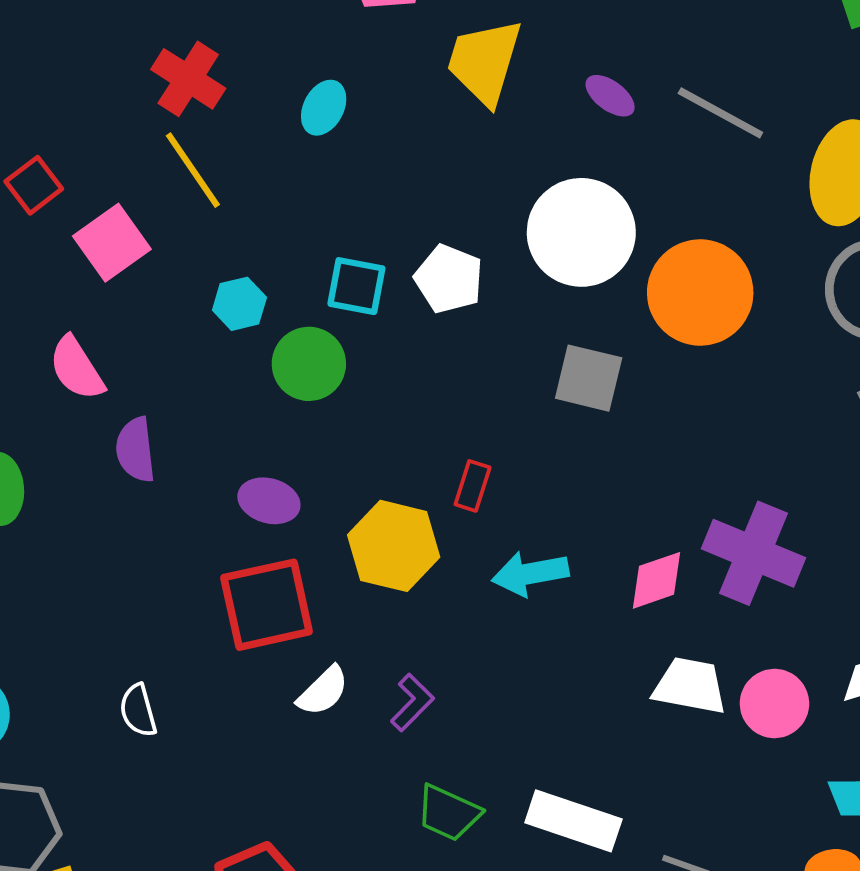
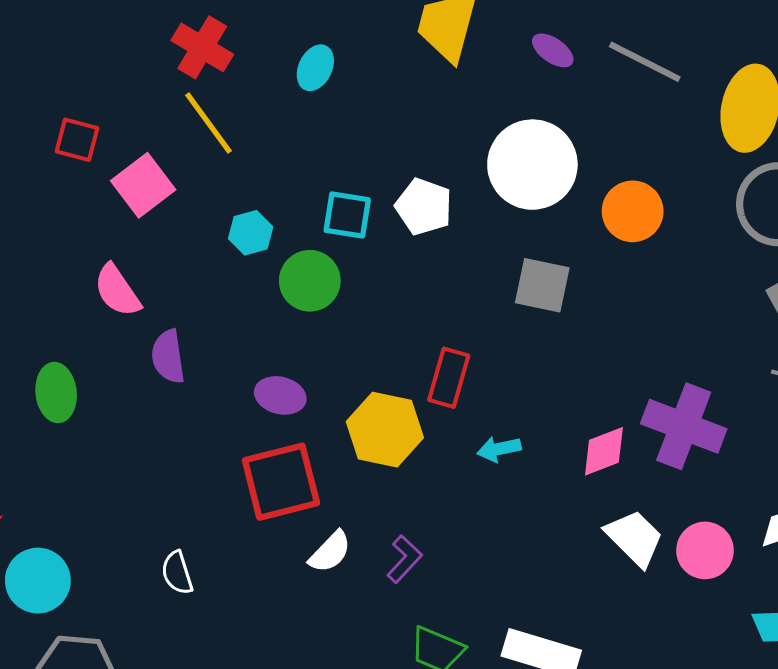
red square: (34, 185) -> (77, 140), turned -36
orange circle: (700, 293) -> (633, 211), size x0.7
red rectangle: (473, 486) -> (449, 378), size x1.4
cyan arrow: (530, 574) -> (499, 449), size x0.7
white trapezoid: (690, 686) -> (634, 538), turned 36

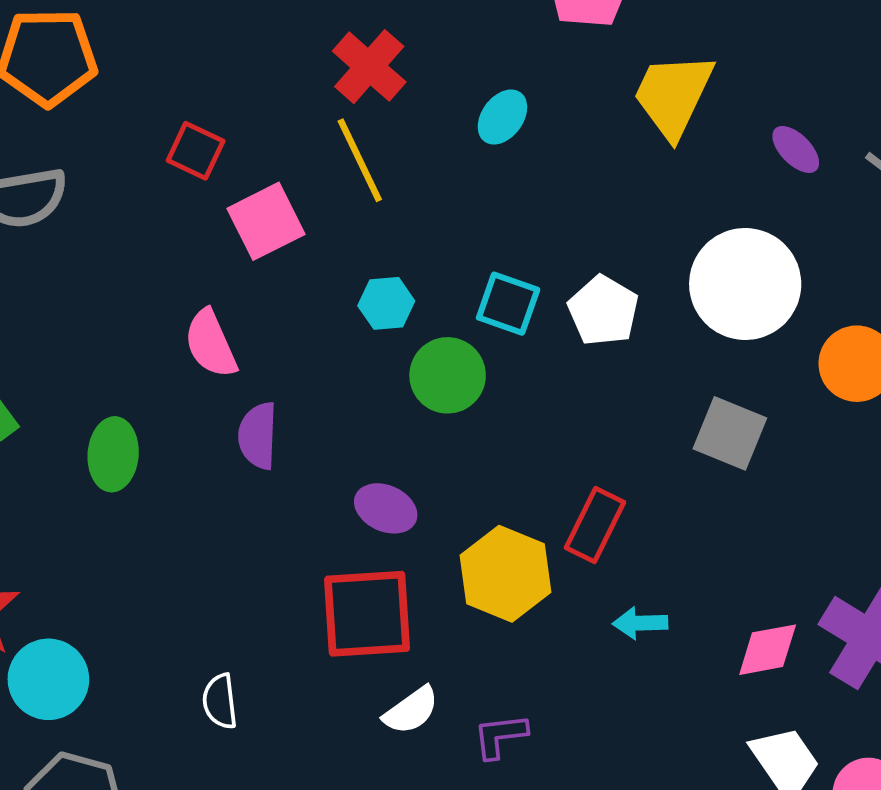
purple L-shape: (404, 559) -> (500, 736), turned -150

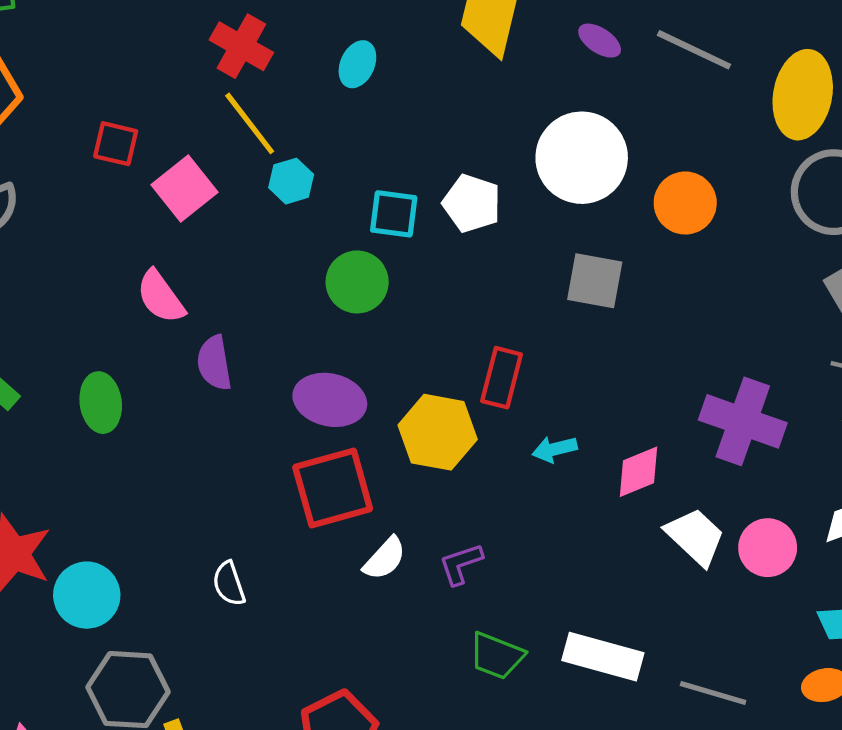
cyan hexagon: (386, 303) -> (291, 181), moved
purple ellipse: (386, 508) -> (330, 400), size x1.4
pink diamond: (768, 650) -> (638, 472), moved

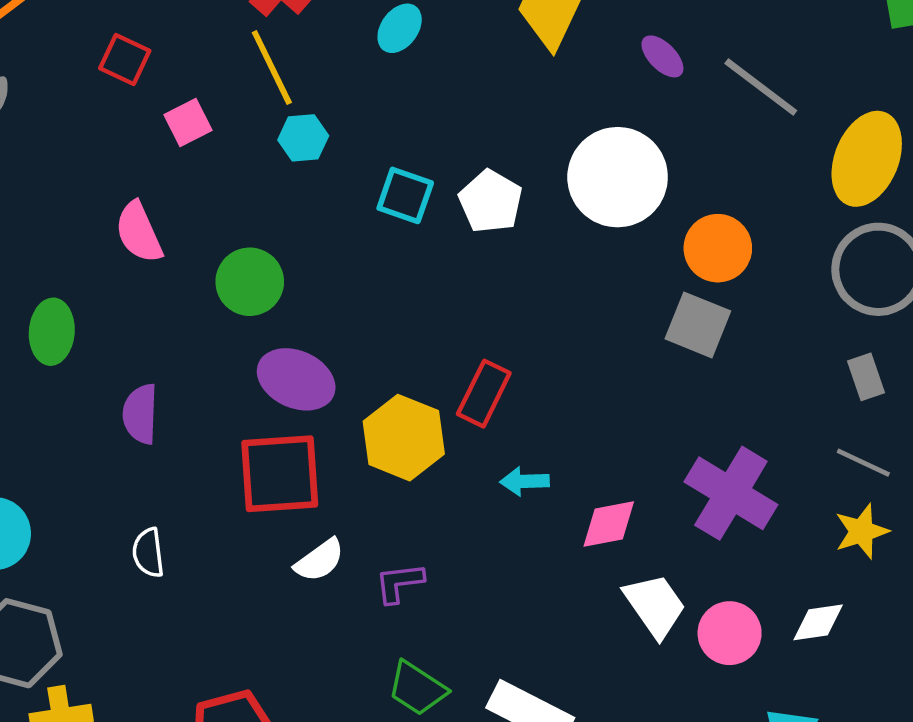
pink square: (184, 189) -> (188, 122), size x0.7
gray square: (595, 281) -> (698, 325), moved
green circle: (357, 282) -> (250, 282), moved
purple semicircle: (214, 363) -> (140, 414), moved

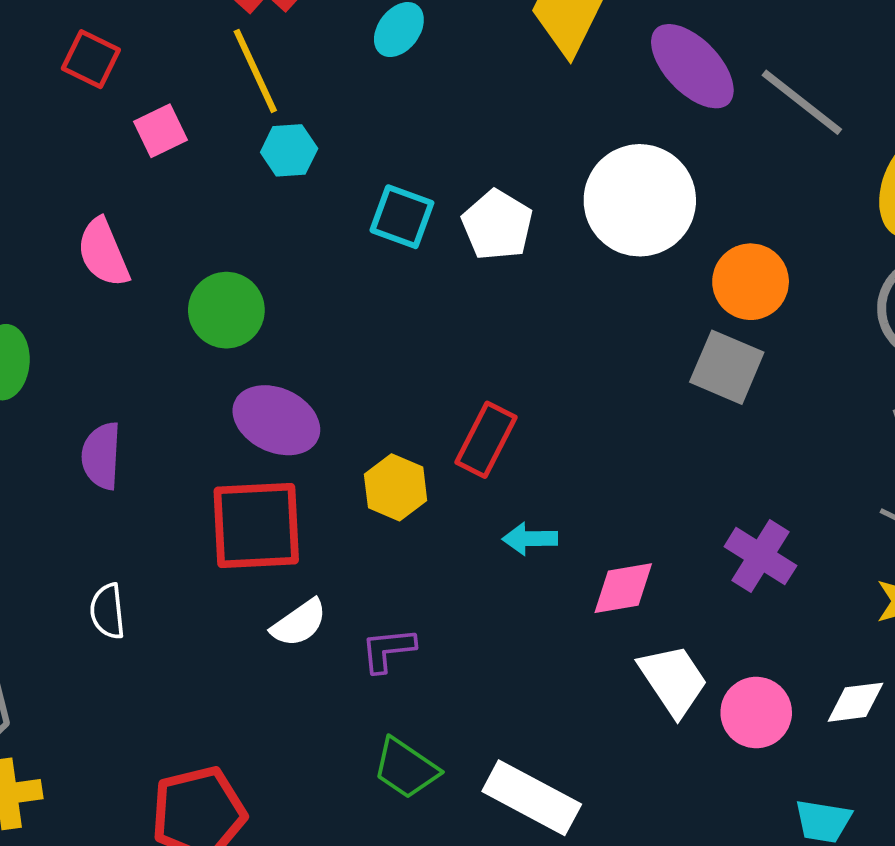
purple ellipse: (662, 56) -> (692, 66), size x1.8
yellow hexagon: (404, 438) -> (396, 487), size x0.7
purple cross: (731, 493) -> (760, 556), size x0.7

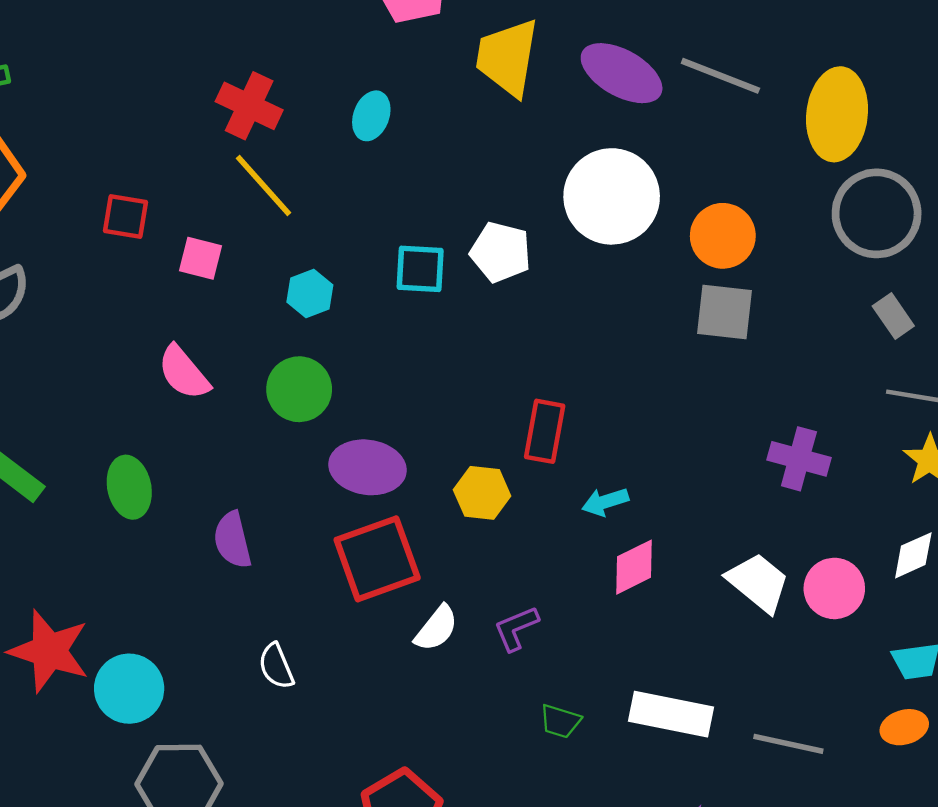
pink square: (160, 131) -> (200, 258), turned -33
cyan hexagon: (289, 150) -> (310, 293), moved
pink diamond: (623, 588) -> (634, 567), moved
green trapezoid: (406, 768) -> (560, 721), size x0.7

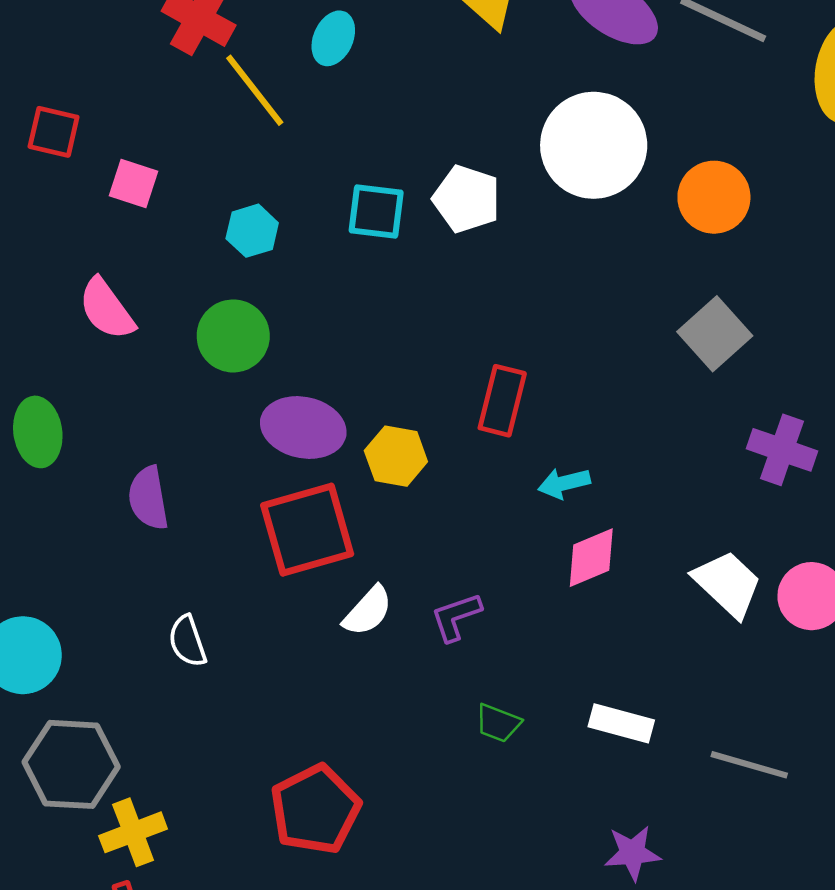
yellow line: (264, 185) -> (255, 90), moved
gray square: (724, 312) -> (715, 334), moved, turned 38
yellow hexagon: (482, 493) -> (396, 456), moved
white rectangle: (671, 714) -> (621, 723), size x0.7

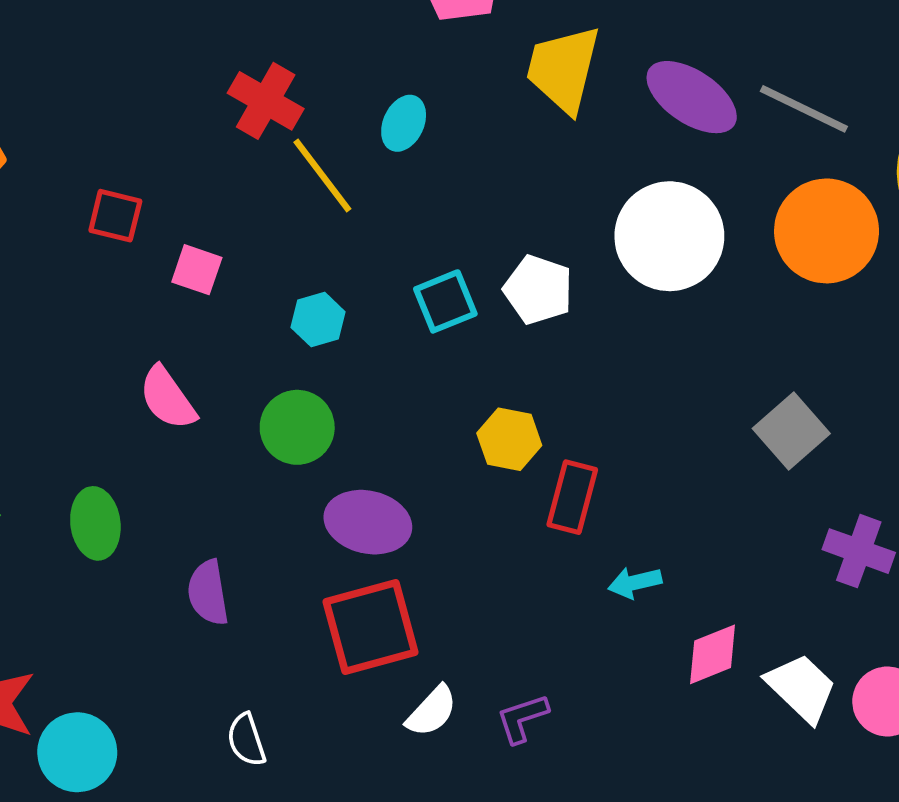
orange circle: (714, 197) -> (827, 231), moved, size x1.4
cyan square: (376, 212) -> (445, 301), turned -30
yellow hexagon: (396, 456) -> (509, 439), moved
pink diamond: (591, 558) -> (713, 654), moved

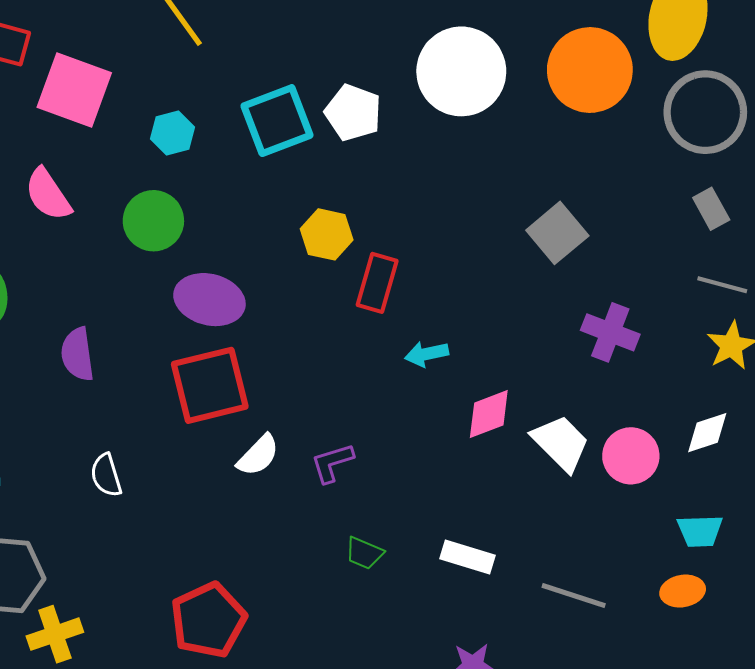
pink square: (197, 270) -> (74, 90), size x1.8
cyan square: (445, 301) -> (277, 121), size x1.4

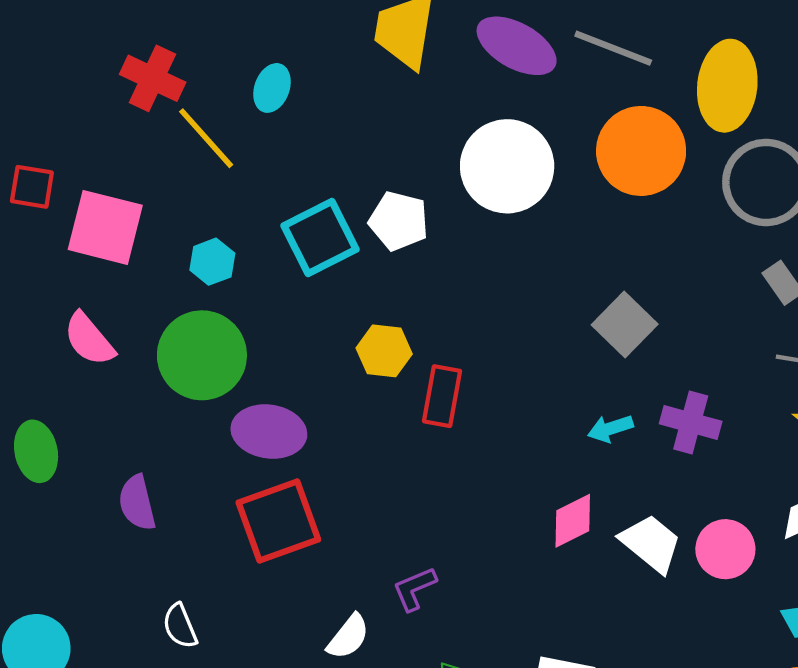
green circle: (153, 221) -> (202, 355), size x1.4
cyan arrow: (427, 354) -> (610, 428), moved
white semicircle: (258, 455) -> (348, 637), moved

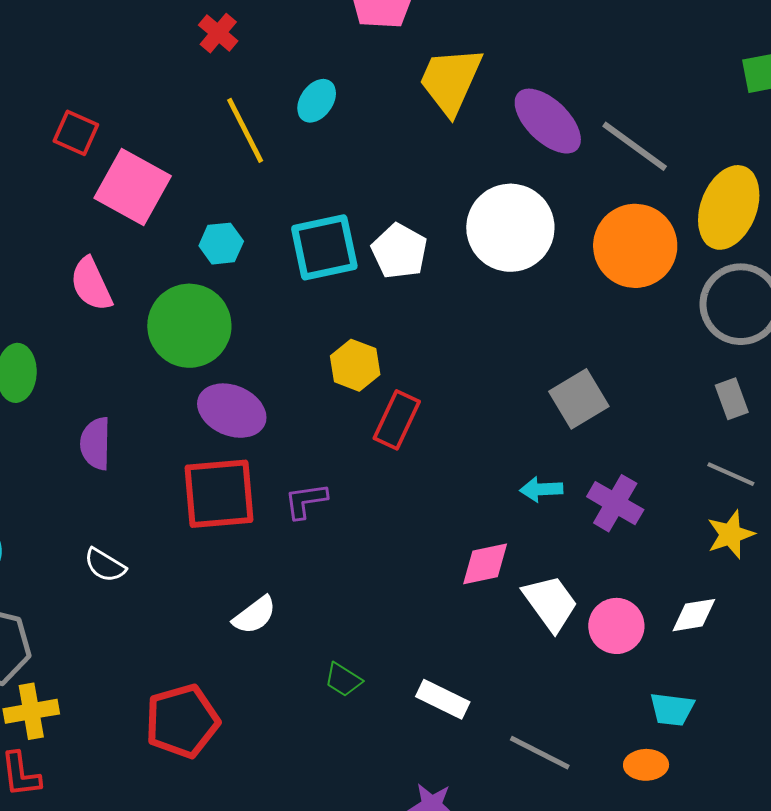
red cross: (153, 78) -> (218, 33), moved, size x0.7
purple L-shape: (414, 589) -> (306, 501), moved
white semicircle: (180, 626) -> (105, 565), turned -51

